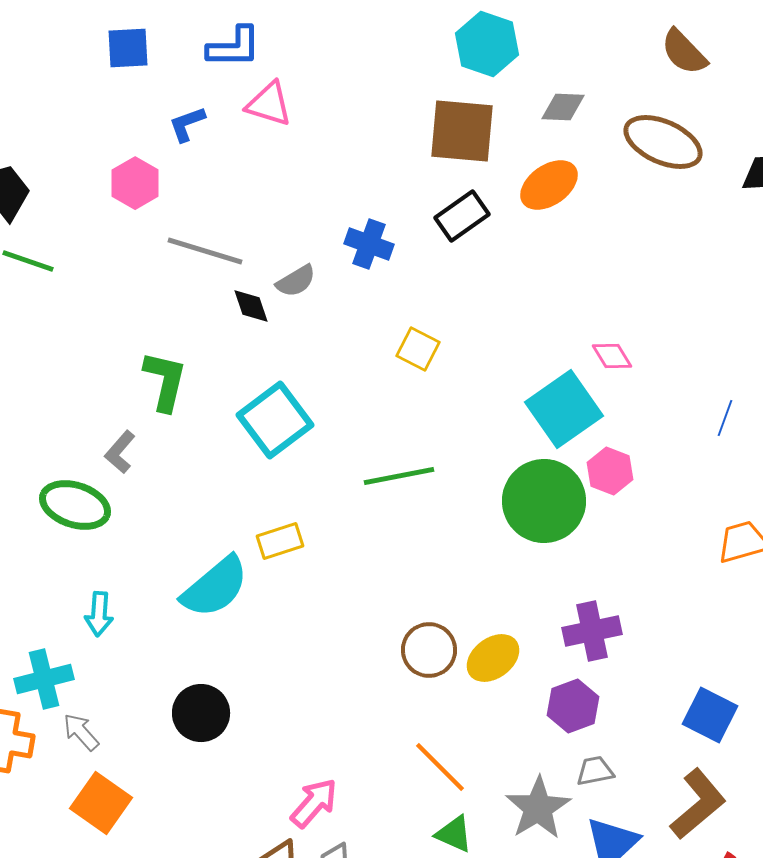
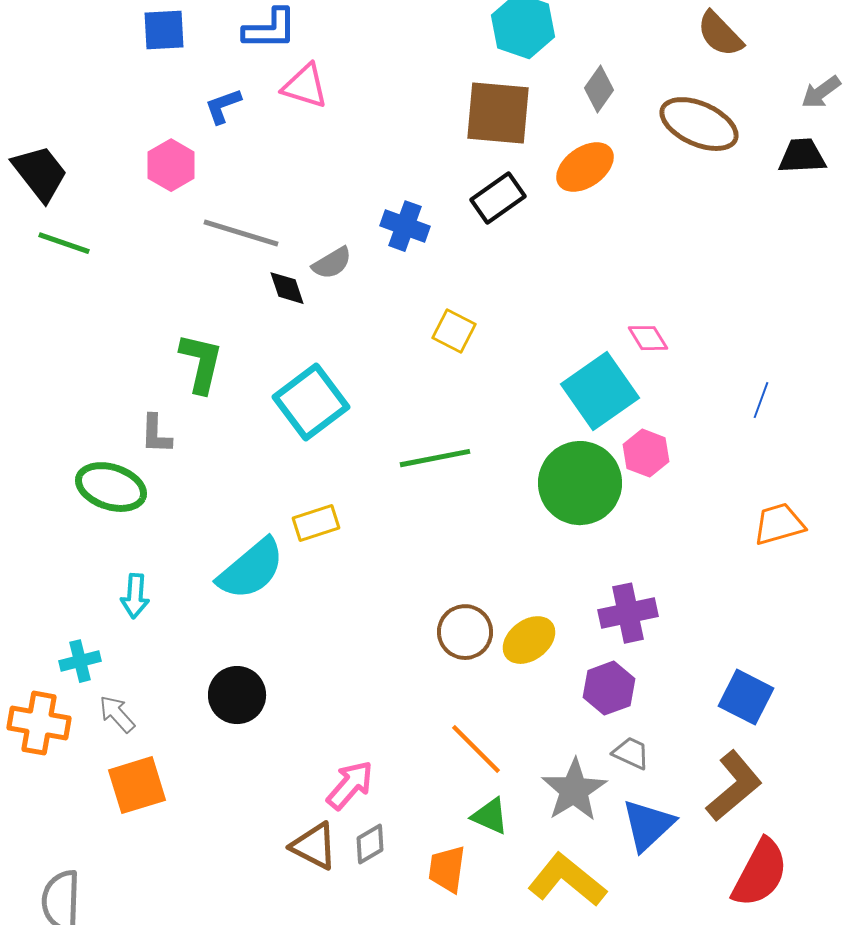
gray diamond: (563, 107) -> (599, 89), turned -57
gray L-shape: (120, 452) -> (156, 434), turned -39
cyan cross: (44, 679) -> (80, 661), size x0.7
gray trapezoid: (595, 771) -> (631, 753), turned 36
orange square: (101, 803) -> (137, 785), turned 38

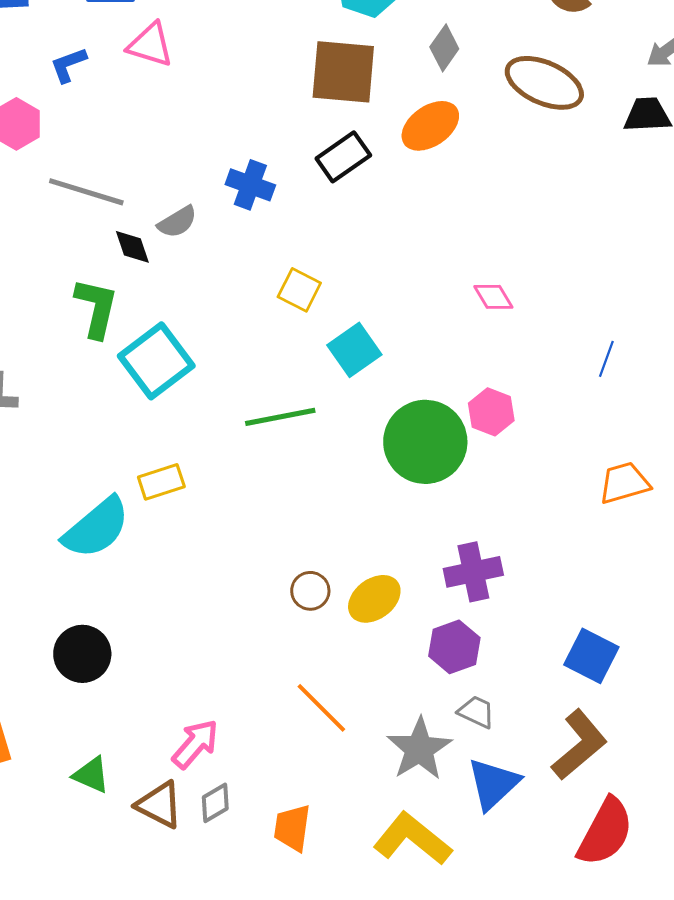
green L-shape: (201, 363) -> (96, 308), moved
cyan square: (600, 391) -> (354, 350), moved, size x0.7
brown circle: (465, 632) -> (310, 591), size x0.7
green triangle: (490, 816) -> (91, 775), moved

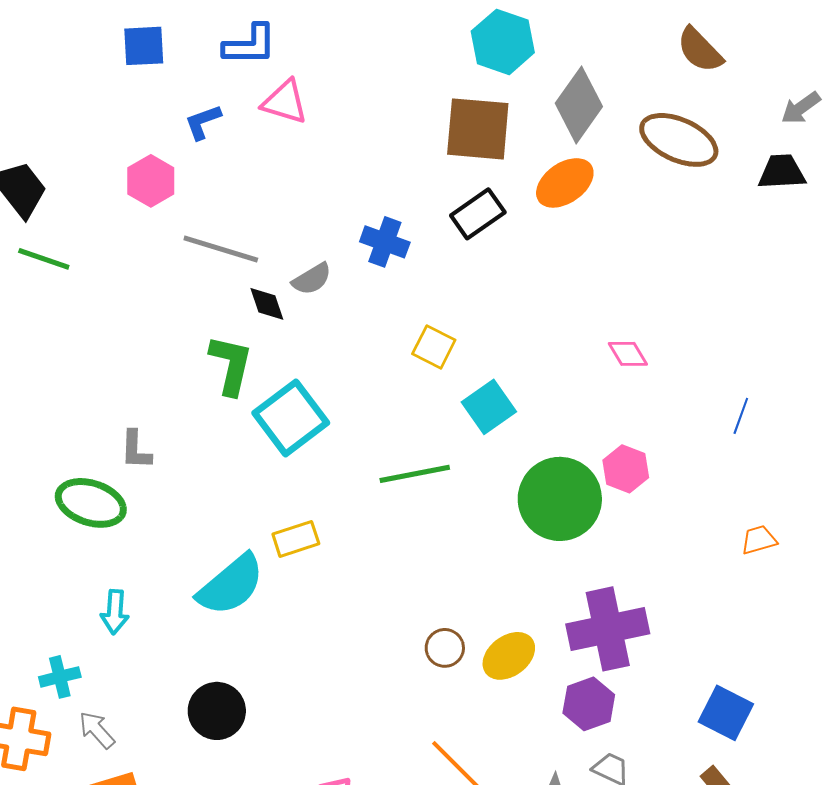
gray diamond: (444, 48) -> (579, 105), size x1.6
orange trapezoid: (624, 483) -> (759, 540), size x0.7
purple cross: (473, 572) -> (608, 629), size x1.4

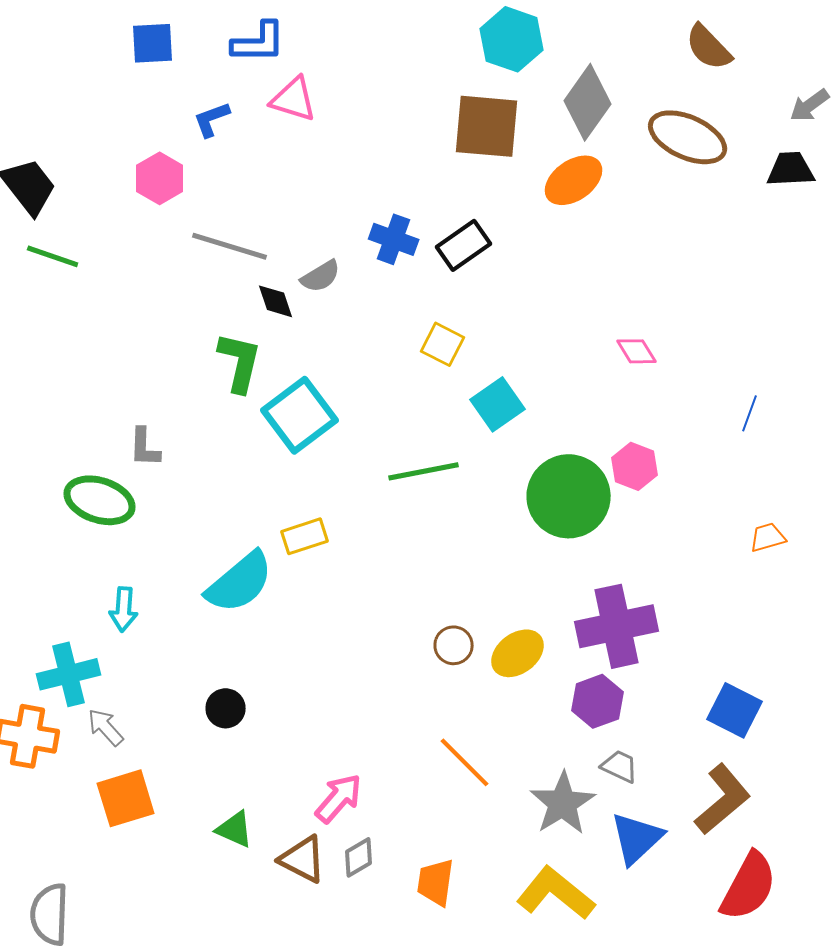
black rectangle: (478, 214) -> (464, 245), moved
cyan cross: (60, 677) -> (69, 674), size x1.5
black circle: (217, 711) -> (226, 708), size x0.7

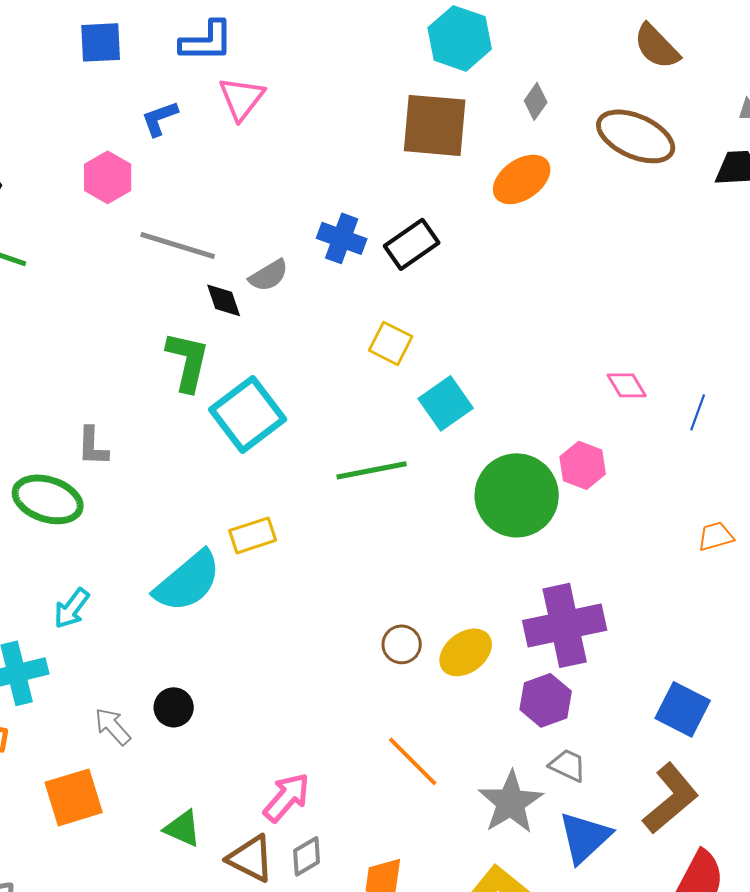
pink triangle: (294, 99) -> (242, 98), turned 51
gray diamond: (588, 102) -> (536, 101), size x0.5
pink diamond: (637, 351) -> (627, 385), moved
cyan arrow: (124, 609) -> (72, 608), turned 33
gray arrow: (106, 727) -> (113, 726), moved

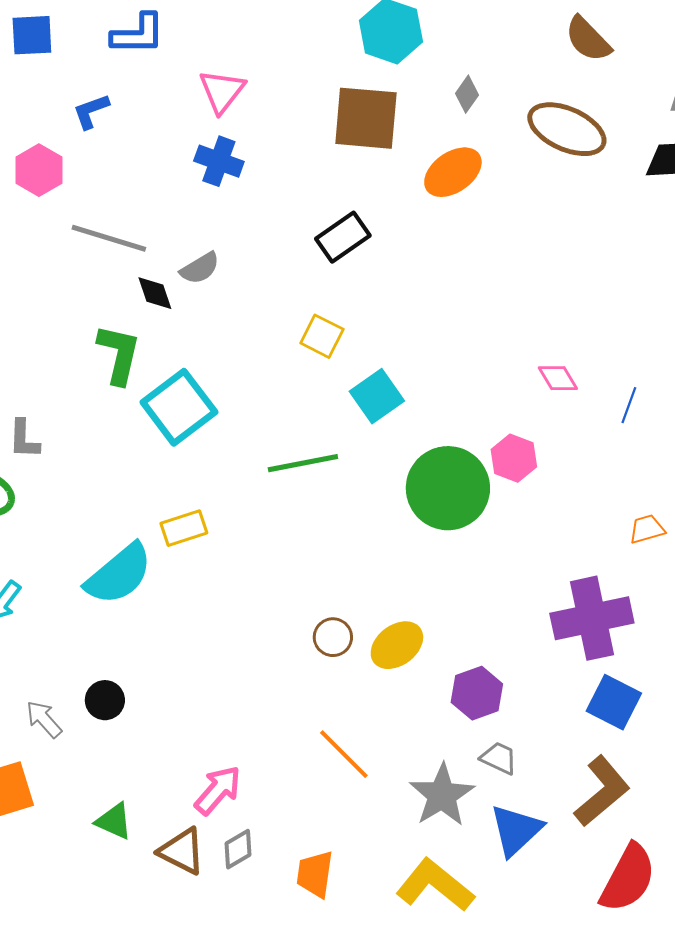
pink triangle: (242, 98) -> (222, 91), moved
blue cross: (342, 238) -> (219, 161), moved
purple cross: (565, 625) -> (592, 618), moved

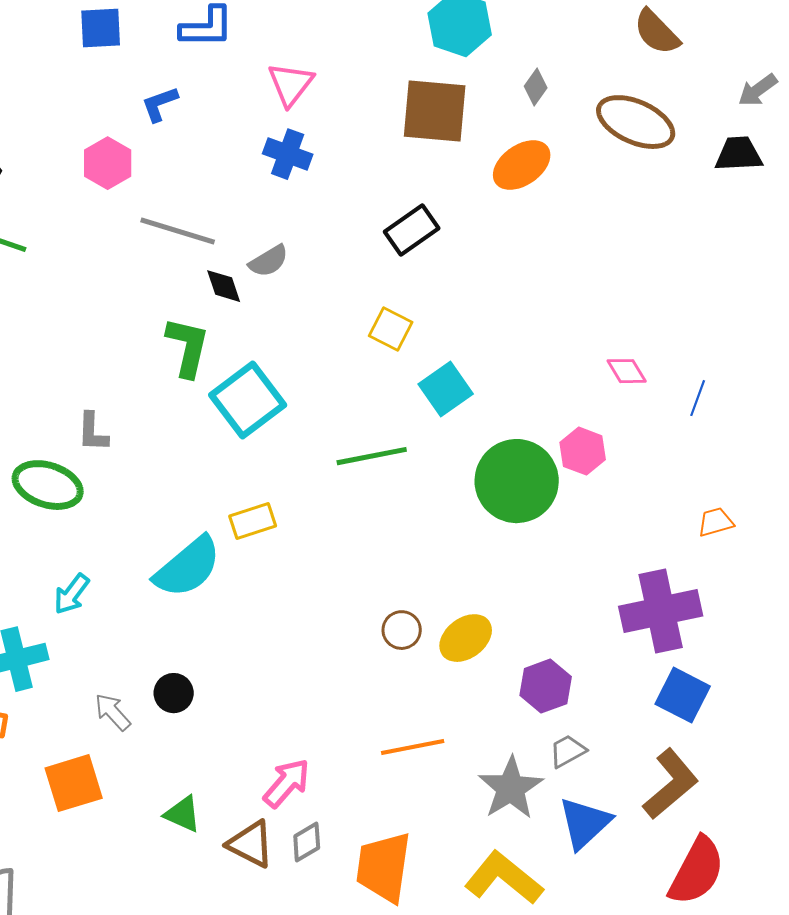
orange line: (344, 754) -> (413, 747), turned -56
gray trapezoid: (499, 758) -> (568, 751), turned -54
orange trapezoid: (315, 874) -> (384, 867), size x1.5

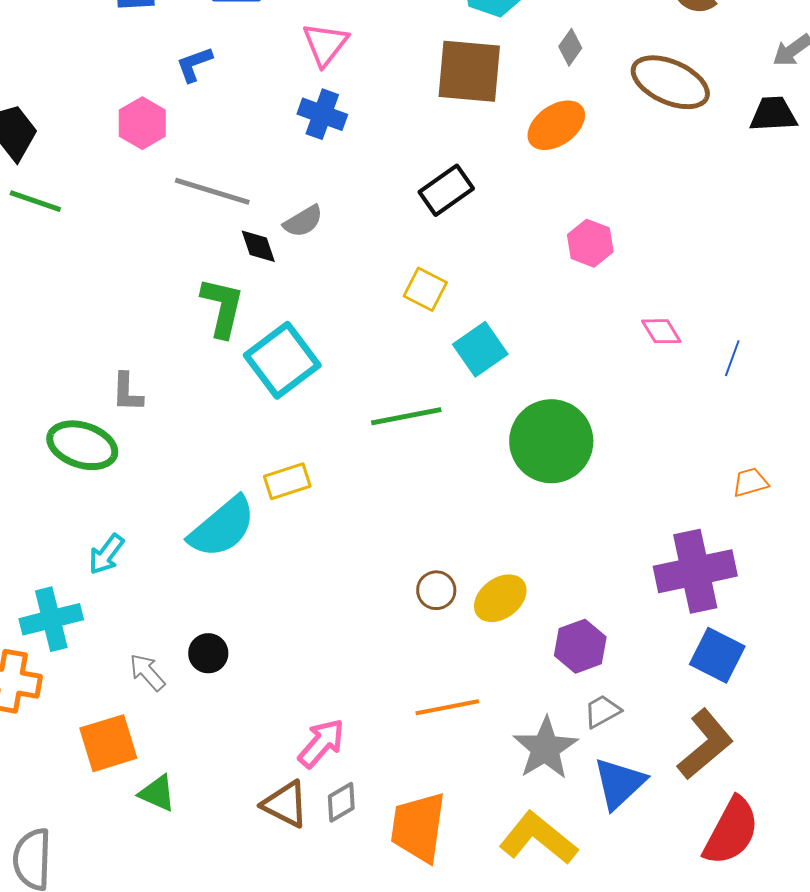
pink hexagon: (583, 451) -> (590, 243), moved
green triangle: (183, 814) -> (157, 793), moved

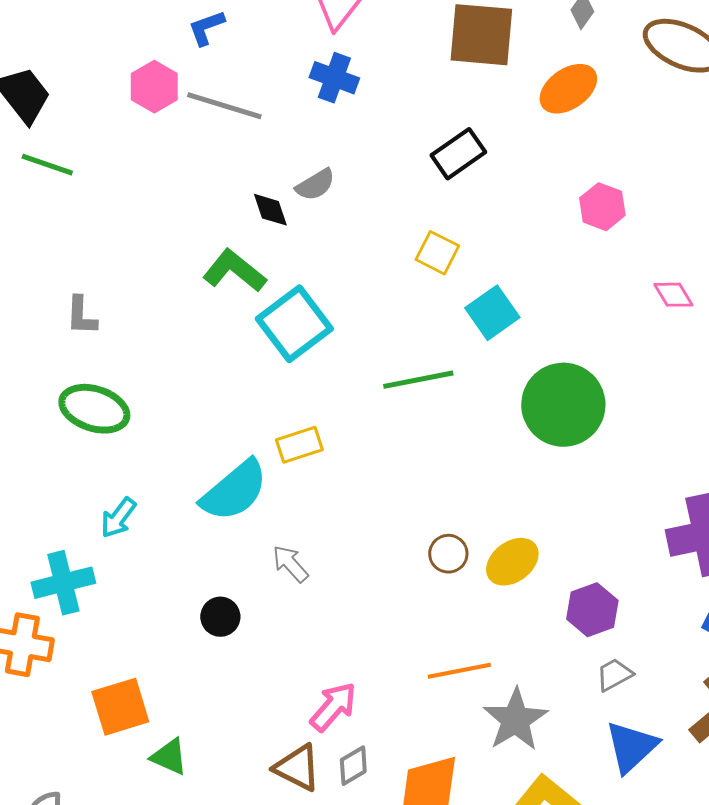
gray line: (212, 191) -> (224, 106), moved
green L-shape: (222, 307) -> (234, 271), turned -64
gray L-shape: (127, 392) -> (81, 316), moved
gray arrow: (147, 672) -> (290, 564), moved
gray star: (545, 748) -> (515, 720), moved

